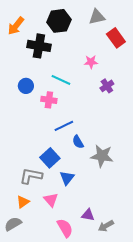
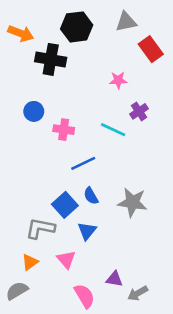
orange arrow: (16, 26) -> (21, 33), turned -108
cyan line: (61, 80) -> (113, 130), moved
blue semicircle: (78, 142) -> (91, 196), moved

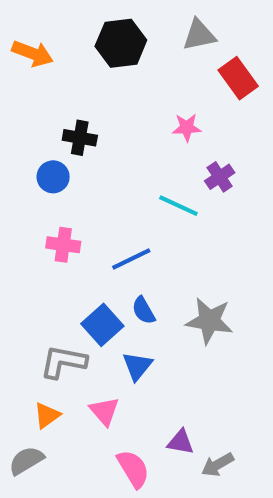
black cross: (51, 59) -> (80, 138), moved, size x0.7
pink cross: (64, 130) -> (63, 245), moved

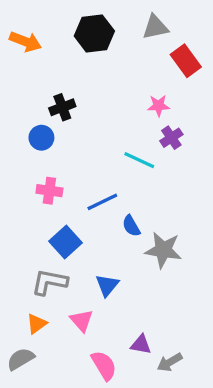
pink star: (187, 127) -> (158, 106), moved
black cross: (80, 138) -> (62, 107), turned -30
blue semicircle: (144, 310) -> (131, 226), moved
blue square: (102, 325) -> (65, 242), moved

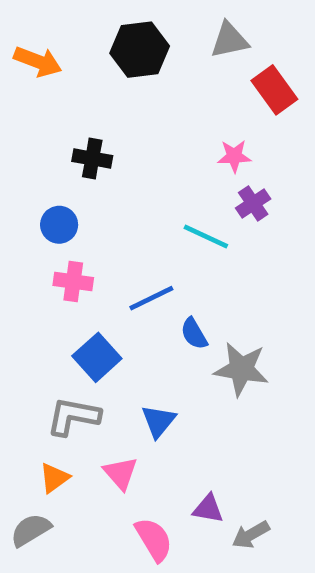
black cross: (62, 107) -> (92, 158), turned 30
blue circle: (41, 138) -> (59, 225), moved

